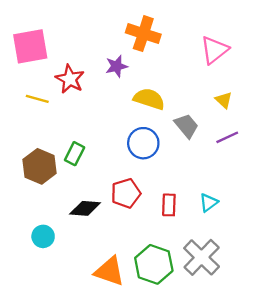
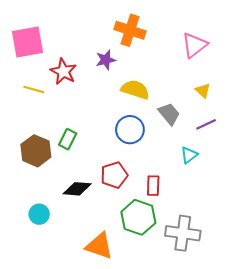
cyan triangle: (209, 203) -> (189, 155), moved
gray cross: (202, 257) -> (183, 233), turned -36
green hexagon: (154, 264) -> (138, 217), moved

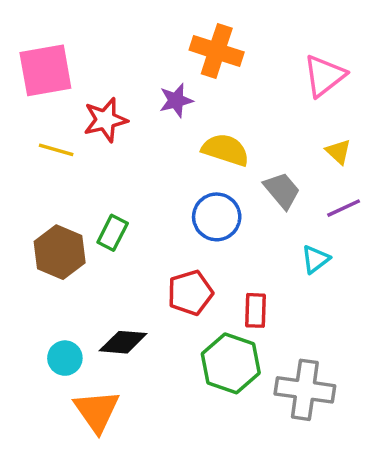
red star: (63, 72) -> (105, 120), turned 30
black diamond: (77, 189) -> (123, 342), moved
orange triangle: (99, 246) -> (97, 411), moved, turned 36

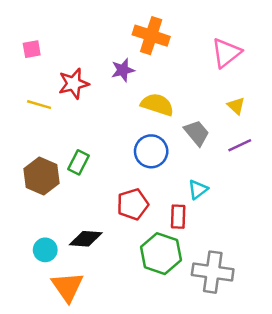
pink square: (45, 70) -> (32, 49), size x0.5
cyan triangle: (315, 259) -> (198, 190), moved

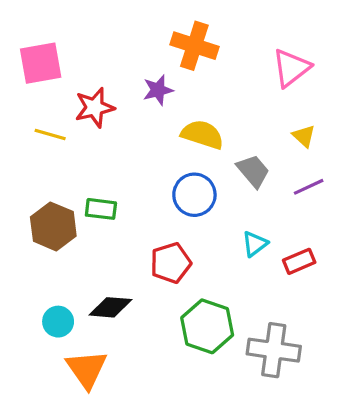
pink square: (32, 49) -> (41, 63), size x1.8
green rectangle: (78, 162) -> (101, 209), turned 70
red rectangle: (178, 217) -> (299, 261), moved, turned 65

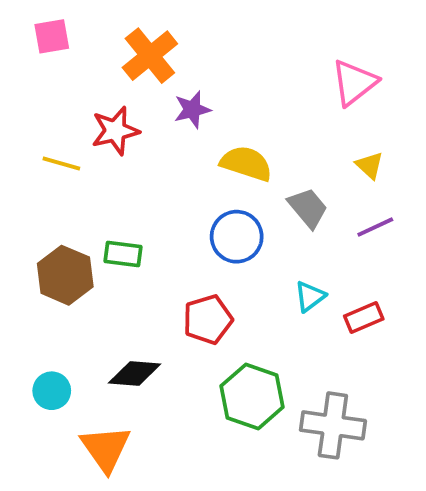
orange cross: (194, 46) -> (150, 56), moved, turned 33
pink square: (41, 63) -> (52, 36), moved, size x0.7
cyan circle: (58, 322) -> (52, 391), moved

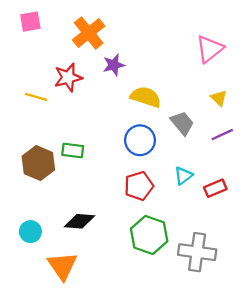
red pentagon: (208, 319) -> (139, 186), moved

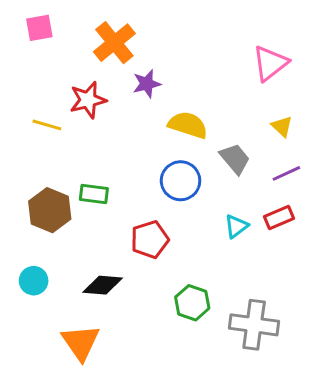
red pentagon: (139, 186) -> (150, 240), moved
red rectangle: (215, 188) -> (279, 217), moved
cyan circle: (30, 232) -> (34, 281), moved
green hexagon: (149, 235) -> (192, 303), size x0.7

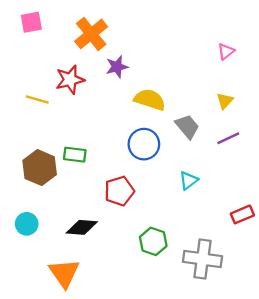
pink triangle: (270, 63) -> (226, 52), moved, size x0.6
yellow triangle: (282, 126) -> (225, 101), turned 30
red rectangle: (279, 217) -> (242, 214), moved

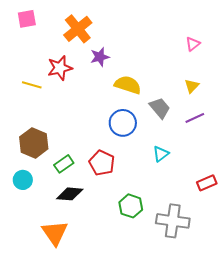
green rectangle: (75, 155) -> (64, 164), moved, turned -42
red pentagon: (119, 191) -> (102, 163), turned -30
cyan circle: (27, 224) -> (23, 180), moved

